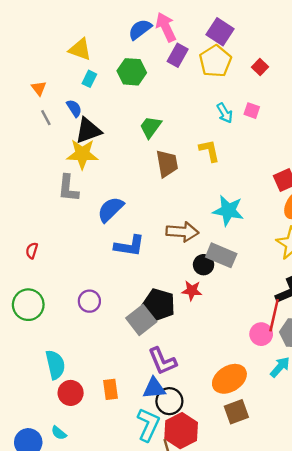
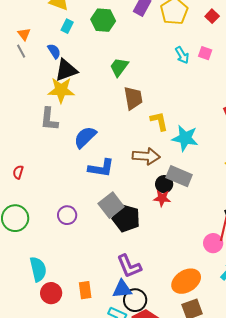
gray line: (46, 118) -> (21, 51), moved
yellow L-shape: (209, 151) -> (159, 121), moved
red star: (192, 291) -> (162, 198), moved
gray square: (141, 320) -> (111, 205), moved

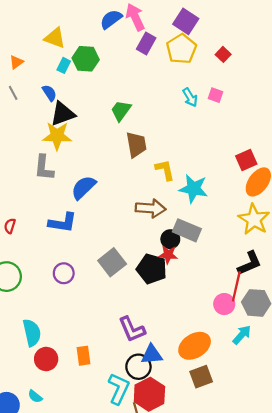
green hexagon: (103, 20) -> (86, 59), moved
orange triangle: (24, 34) -> (16, 62), moved, turned 32
blue L-shape: (101, 168) -> (63, 223), moved
black pentagon: (126, 218) -> (152, 269), moved
blue triangle: (122, 289) -> (152, 355), moved

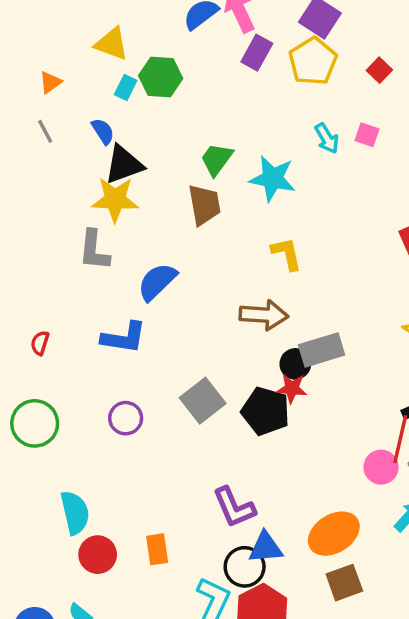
brown trapezoid: (136, 145) -> (204, 205), moved
cyan star: (193, 189) -> (273, 178), moved
gray rectangle: (187, 230) -> (322, 350), turned -40

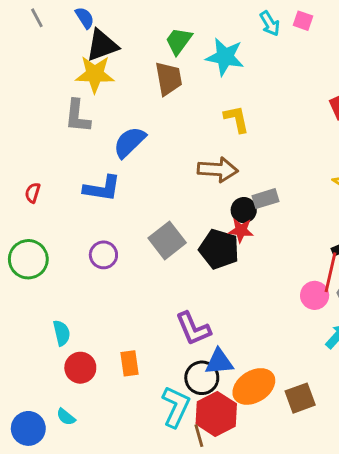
gray rectangle: (322, 350) -> (265, 199), size x0.7
cyan semicircle: (75, 513) -> (62, 333), size x0.7
orange ellipse: (334, 534) -> (254, 386), moved
brown square: (344, 583) -> (300, 398), moved

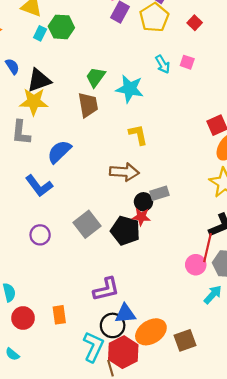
blue semicircle: (85, 18) -> (12, 66), moved
blue L-shape: (102, 188) -> (39, 186), turned 44
purple L-shape: (193, 329) -> (106, 289), turned -80

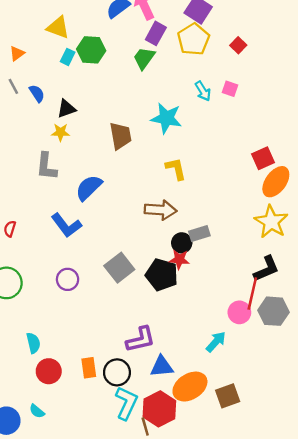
green trapezoid: (96, 77) -> (144, 58), moved
black triangle: (39, 80) -> (66, 109), size x0.7
yellow star: (34, 102) -> (60, 132), size x0.6
cyan arrow: (213, 295) -> (216, 342), moved
black circle: (113, 325) -> (117, 372), moved

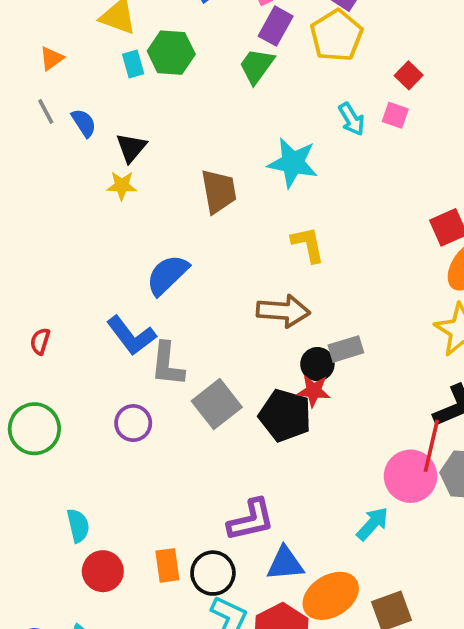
red square: (238, 45) -> (409, 75), moved
cyan rectangle: (68, 57) -> (133, 64), turned -42
black triangle: (66, 109) -> (131, 148), turned -30
gray L-shape: (46, 166) -> (167, 364), moved
pink circle: (239, 312) -> (410, 476), size x1.4

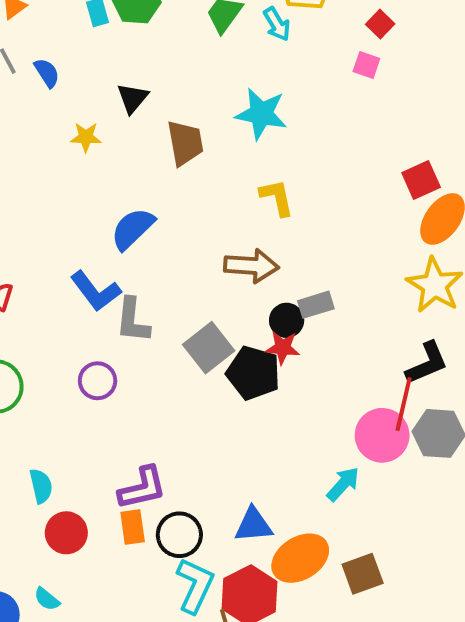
cyan arrow: (352, 119) -> (277, 24), moved
black triangle: (131, 148) -> (133, 98), moved
gray square: (217, 404) -> (209, 348), moved
purple L-shape: (251, 520) -> (142, 488), moved

